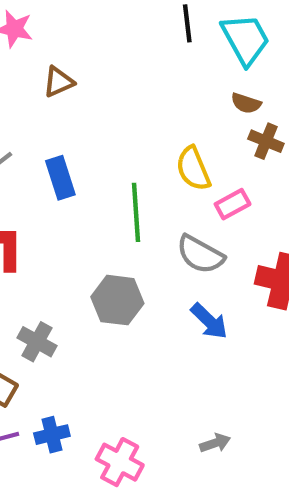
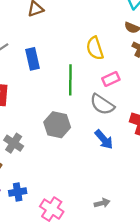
yellow semicircle: (193, 169) -> (95, 48), moved
pink rectangle: (233, 204) -> (111, 79), moved

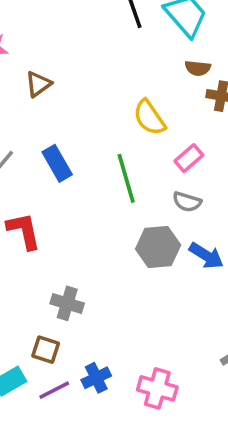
gray semicircle: (102, 104) -> (187, 202), size x0.7
gray hexagon: (57, 125) -> (158, 247), moved

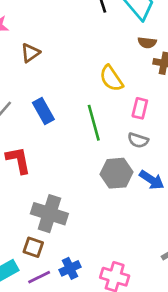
pink rectangle: (189, 158) -> (140, 108), turned -36
gray cross: (67, 303) -> (49, 214), size x1.5

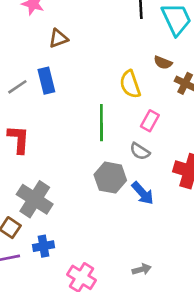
brown semicircle: (147, 43) -> (163, 63), moved
blue rectangle: (43, 111) -> (46, 81), moved
blue cross: (70, 268) -> (44, 246), moved

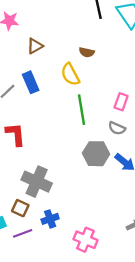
brown semicircle: (163, 63) -> (87, 52), moved
yellow semicircle: (130, 84) -> (70, 74), moved

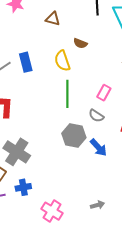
brown triangle: (35, 46) -> (53, 19), moved, turned 35

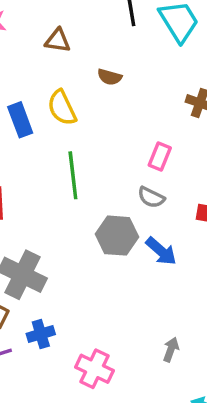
yellow semicircle: (62, 61) -> (62, 108), moved
green line: (67, 94) -> (73, 175), moved
gray arrow: (97, 205) -> (171, 350), turned -48

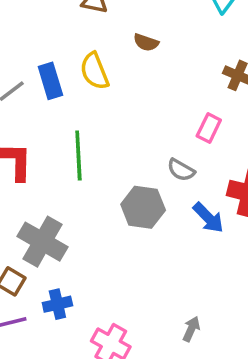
pink rectangle: (160, 156) -> (209, 128), moved
green line: (73, 175) -> (78, 156), moved
blue arrow: (161, 251) -> (208, 218), moved

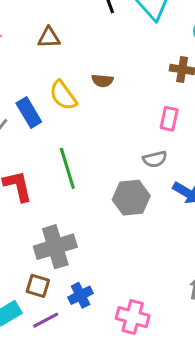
brown semicircle: (146, 42) -> (102, 81), moved
gray semicircle: (181, 170) -> (155, 159), turned -30
gray cross: (42, 242) -> (55, 247), turned -33

